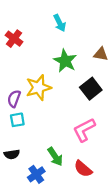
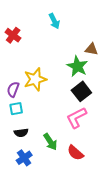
green star: (65, 61) -> (77, 66), moved
black square: (91, 89) -> (81, 91), moved
black semicircle: (12, 154) -> (21, 133), moved
blue cross: (36, 174) -> (24, 158), moved

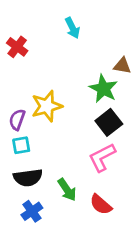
black semicircle: (21, 133) -> (28, 178), size x1.5

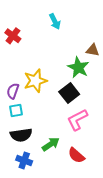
black square: (109, 122) -> (69, 93), moved
green arrow: (67, 190) -> (51, 144), turned -90
blue cross: (32, 211) -> (24, 161), turned -35

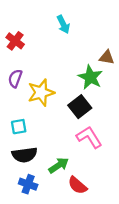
purple semicircle: (13, 91) -> (15, 78), moved
pink L-shape: (77, 120) -> (89, 137), turned 85
red semicircle: (76, 155) -> (77, 185), moved

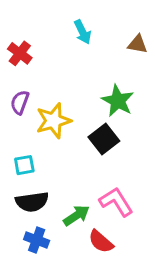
brown triangle: (107, 57) -> (138, 44), moved
pink L-shape: (89, 137) -> (116, 202), moved

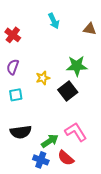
green star: (118, 101) -> (77, 66), turned -30
yellow star: (53, 121) -> (43, 78), moved, size x0.6
cyan square: (24, 165) -> (16, 95), moved
blue cross: (37, 240) -> (41, 160), moved

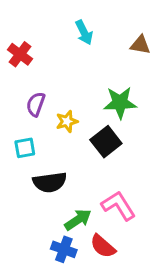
purple semicircle: (13, 67) -> (36, 104), moved
black semicircle: (21, 132) -> (50, 182), moved

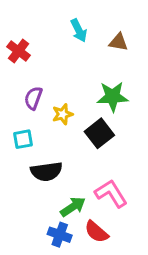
brown triangle: (140, 45) -> (118, 42), moved

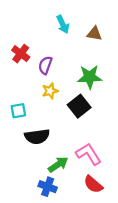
red cross: (19, 51) -> (21, 54), moved
purple semicircle: (33, 98) -> (45, 65), moved
red semicircle: (96, 232) -> (93, 184), moved

